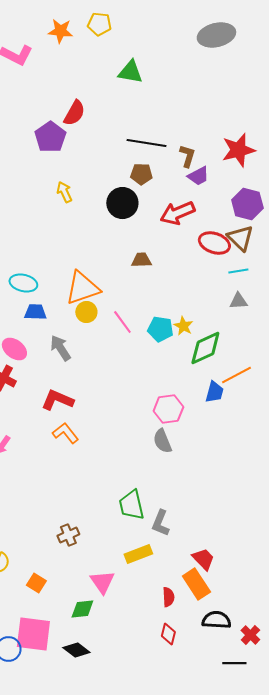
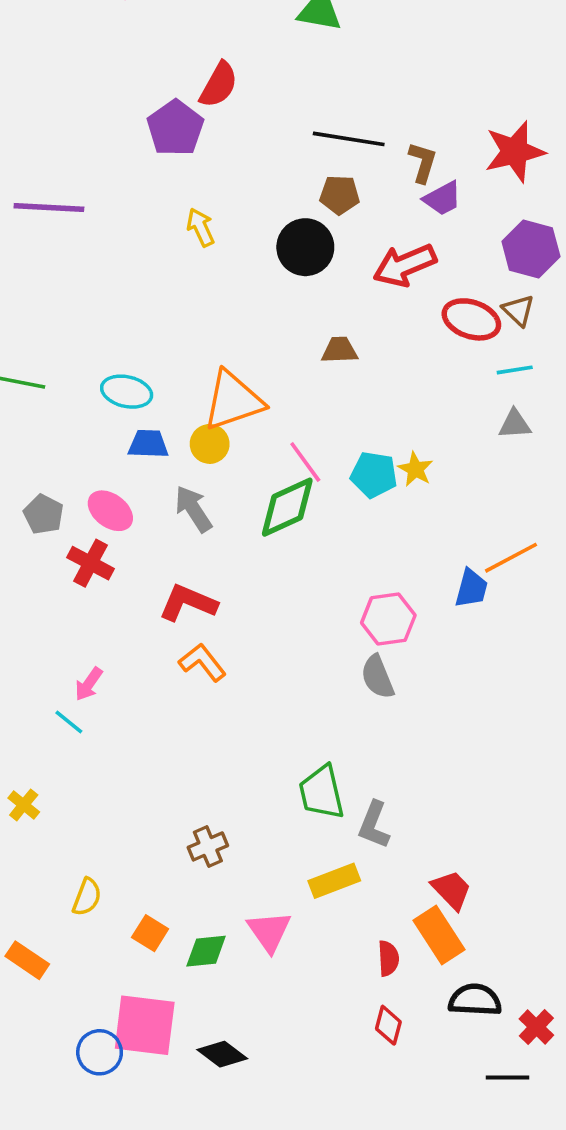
brown triangle: (240, 238) -> (518, 310), size x0.7
yellow circle: (86, 312) -> (210, 444), moved
green diamond: (205, 348) -> (287, 507), moved
green diamond: (82, 609) -> (206, 951), moved

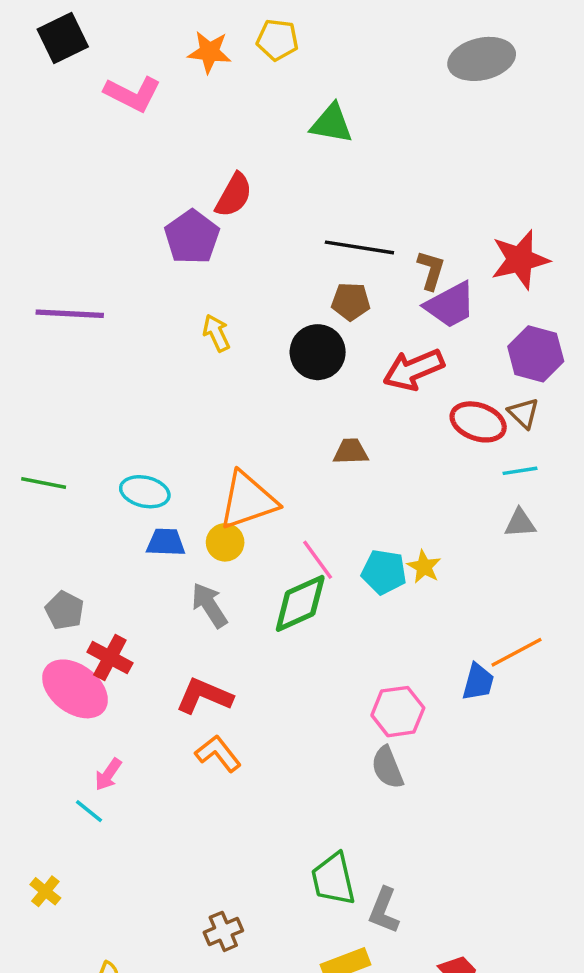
purple trapezoid: (442, 198) -> (450, 305), size x1.4
pink ellipse: (110, 511) -> (75, 689), moved, size x1.5

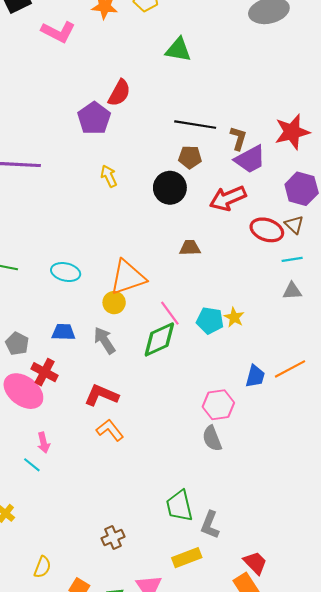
blue trapezoid: (166, 542) -> (63, 332), moved
blue trapezoid: (478, 682) -> (255, 376), moved
pink arrow: (108, 774) -> (43, 443), turned -48

